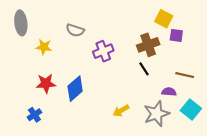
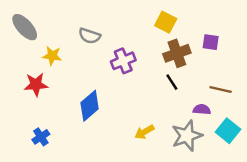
yellow square: (164, 19) -> (166, 22), moved
gray ellipse: (21, 23) -> (25, 27), turned -35
red star: (46, 83) -> (36, 85), moved

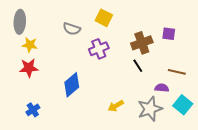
yellow square: (166, 22) -> (104, 18), moved
gray ellipse: (25, 27) -> (20, 22), turned 45
yellow star: (52, 56) -> (30, 45), moved

